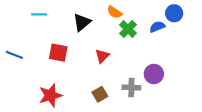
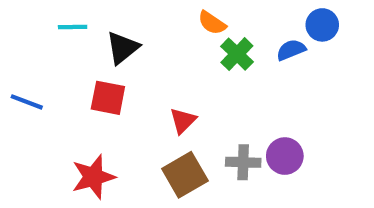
black triangle: (82, 22) -> (122, 48), moved
red triangle: (102, 56) -> (183, 121), moved
purple circle: (154, 74) -> (285, 156), moved
brown square: (100, 94) -> (185, 175), size x1.5

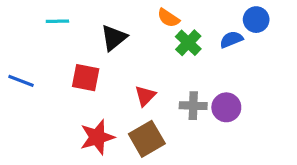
black triangle: (122, 48) -> (114, 38), moved
purple circle: (285, 156) -> (226, 107), moved
gray cross: (243, 162) -> (193, 106), moved
red star: (93, 177) -> (97, 137), moved

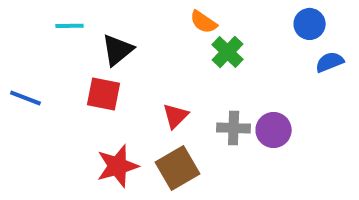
black triangle: (114, 38) -> (117, 50), moved
blue semicircle: (231, 39) -> (330, 62), moved

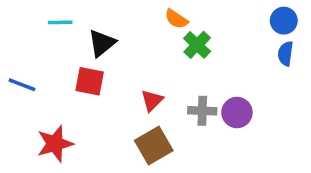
blue circle: (310, 24) -> (284, 21), moved
blue semicircle: (330, 62) -> (286, 54), turned -60
red star: (117, 166) -> (55, 144), moved

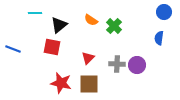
orange semicircle: (176, 19) -> (91, 20), moved
blue semicircle: (286, 54) -> (159, 38), moved
red star: (55, 144) -> (61, 83), moved, turned 30
brown square: (154, 145) -> (89, 84), turned 30

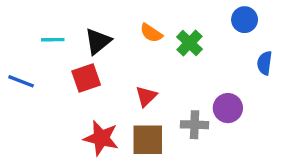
blue circle: (164, 12) -> (245, 20), moved
cyan line: (35, 13) -> (53, 40), moved
red square: (52, 47) -> (86, 78), turned -30
gray cross: (117, 64) -> (195, 125), moved

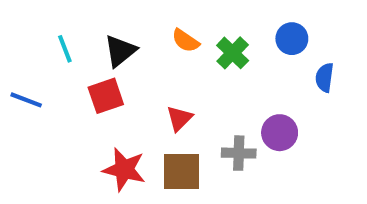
blue circle: (245, 20) -> (292, 39), moved
cyan line: (53, 40) -> (65, 49), turned 70

